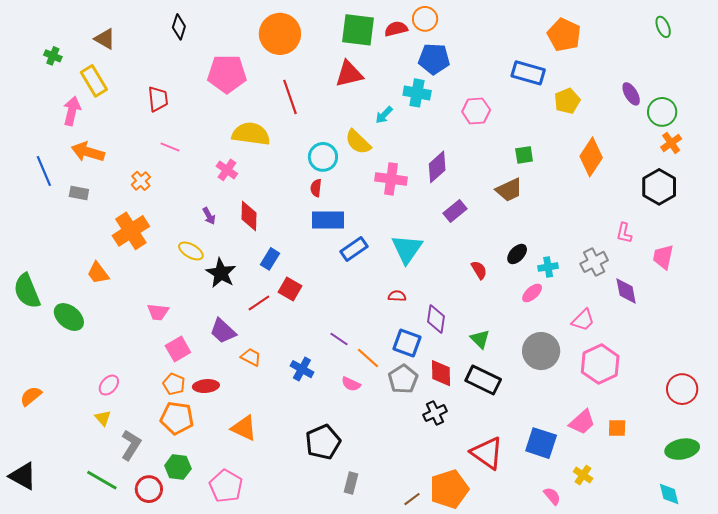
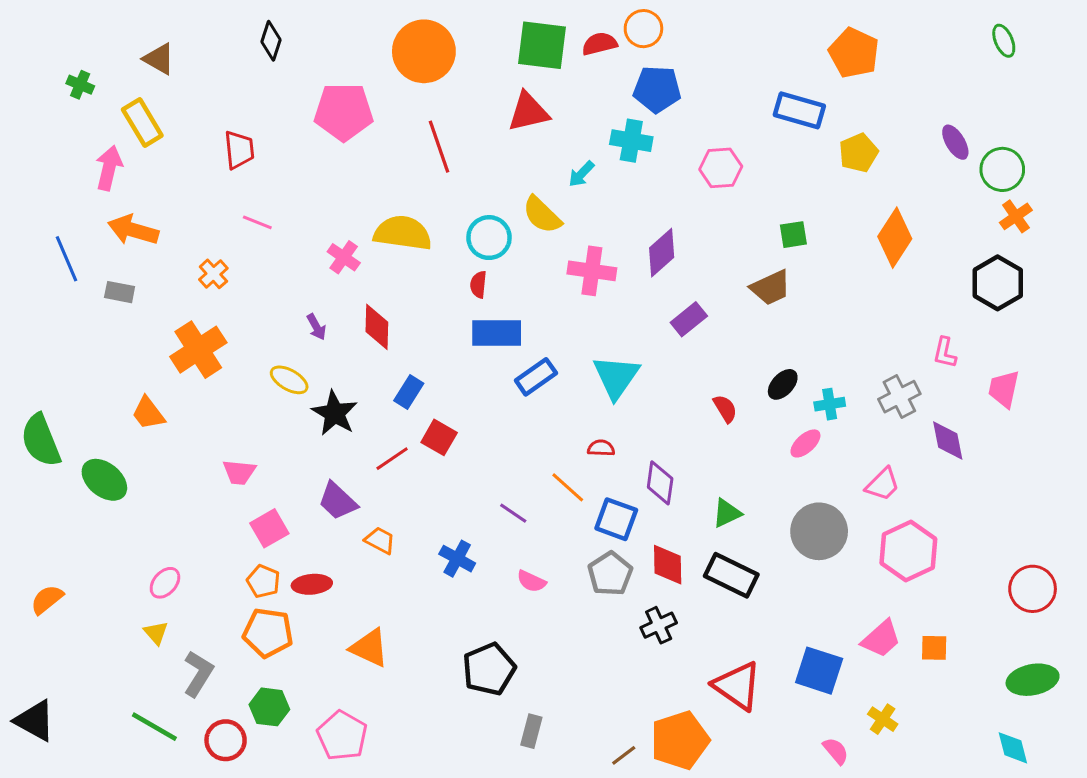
yellow semicircle: (251, 134) -> (403, 233), moved
green triangle: (480, 339) -> (727, 513), turned 50
orange line: (368, 358) -> (568, 487), moved

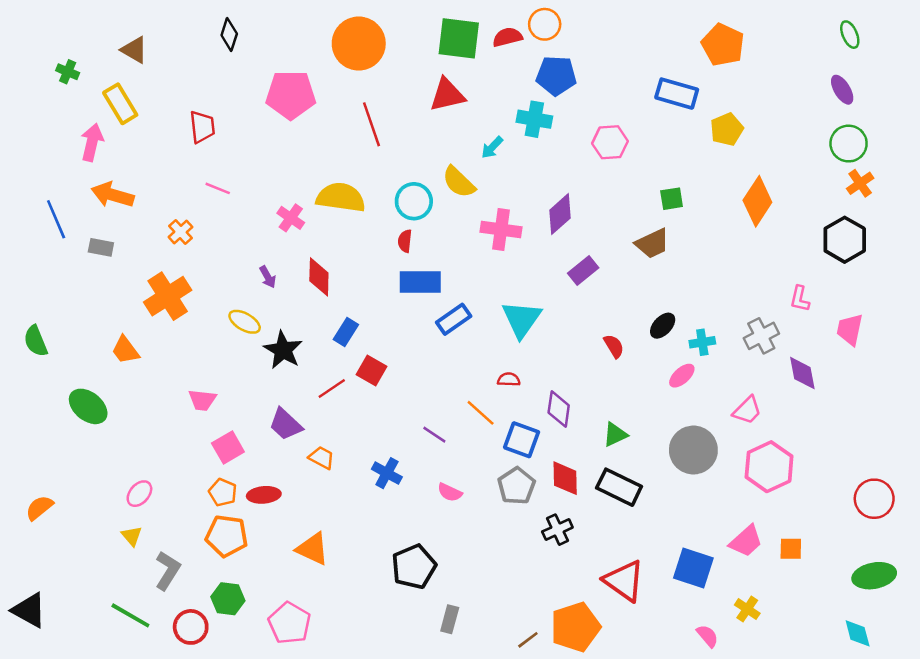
purple ellipse: (955, 142) -> (842, 90), moved
green semicircle: (41, 440) -> (36, 341), moved, size x0.7

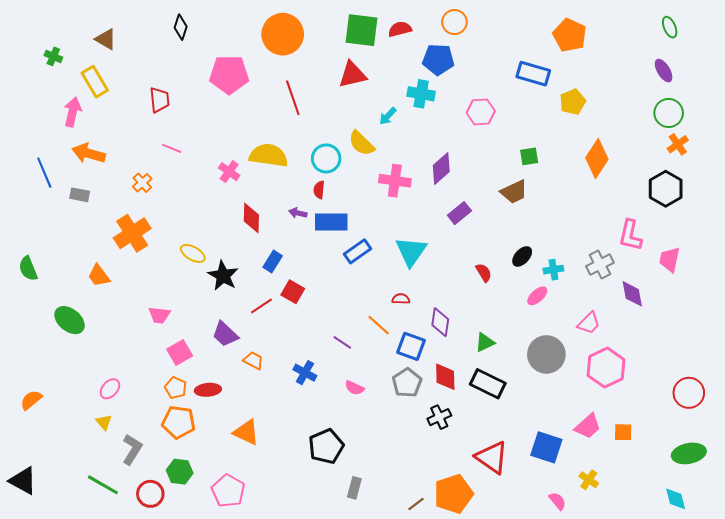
orange circle: (545, 24) -> (454, 22), moved
purple arrow: (268, 277) -> (298, 213), moved, turned 132
pink L-shape: (800, 299) -> (630, 235), size x1.5

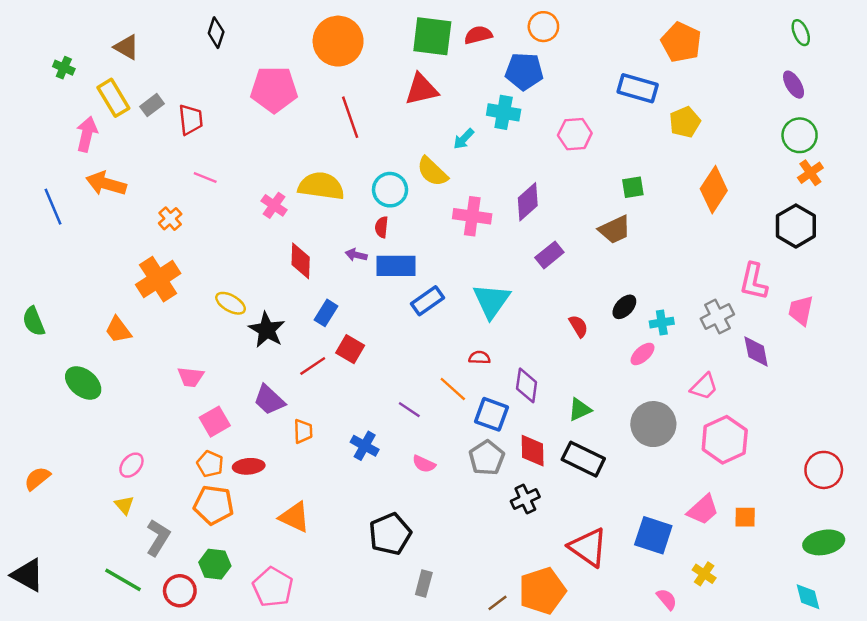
gray rectangle: (80, 195) -> (152, 105), moved, turned -48
orange trapezoid: (253, 361) -> (303, 431), turned 60

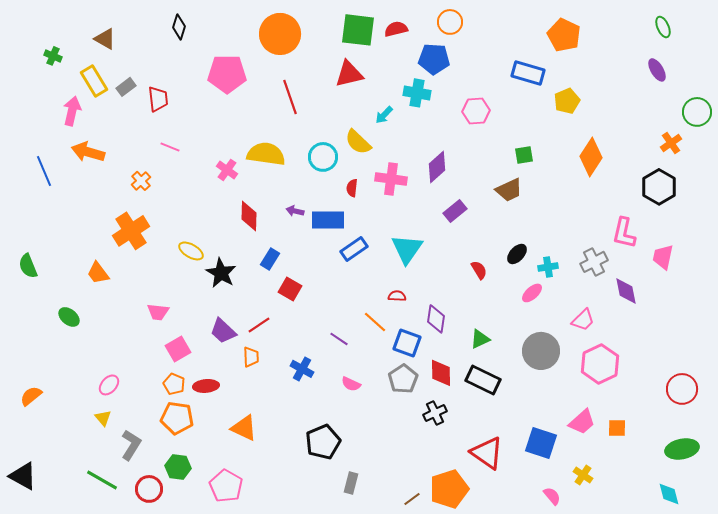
green circle: (800, 135) -> (697, 112), moved
red semicircle: (382, 227) -> (352, 188), moved
red line: (313, 366) -> (259, 325), moved
green ellipse: (83, 383) -> (69, 317), size x0.7

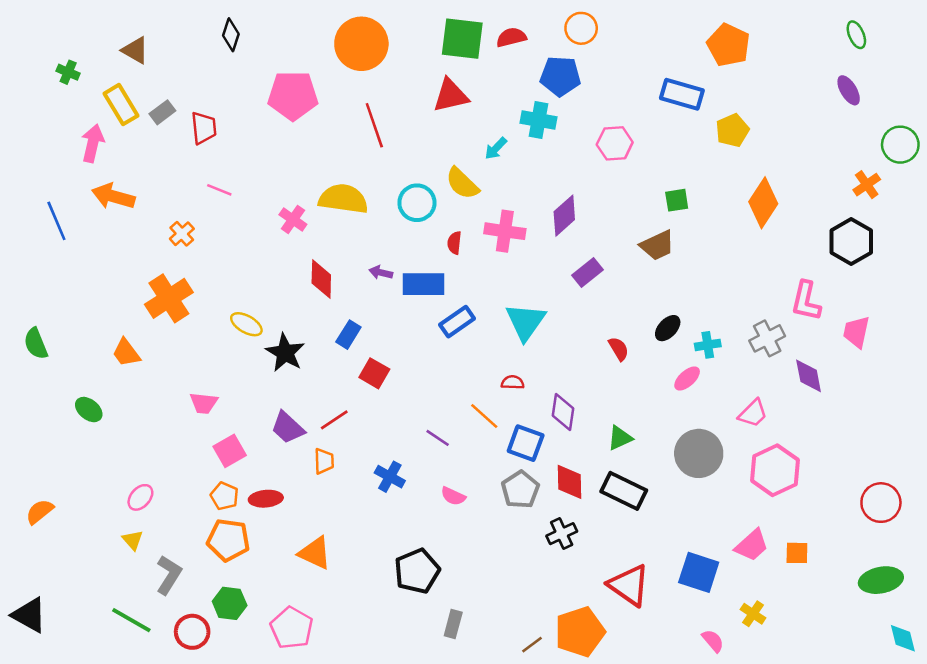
cyan diamond: (669, 494) -> (903, 638), moved

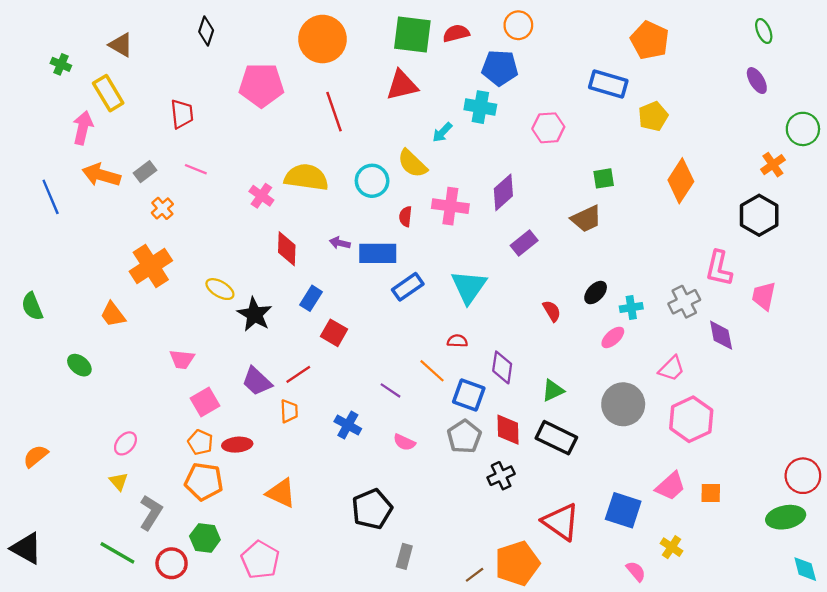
gray rectangle: (162, 112) -> (145, 172), moved
red circle: (881, 503) -> (803, 476), moved

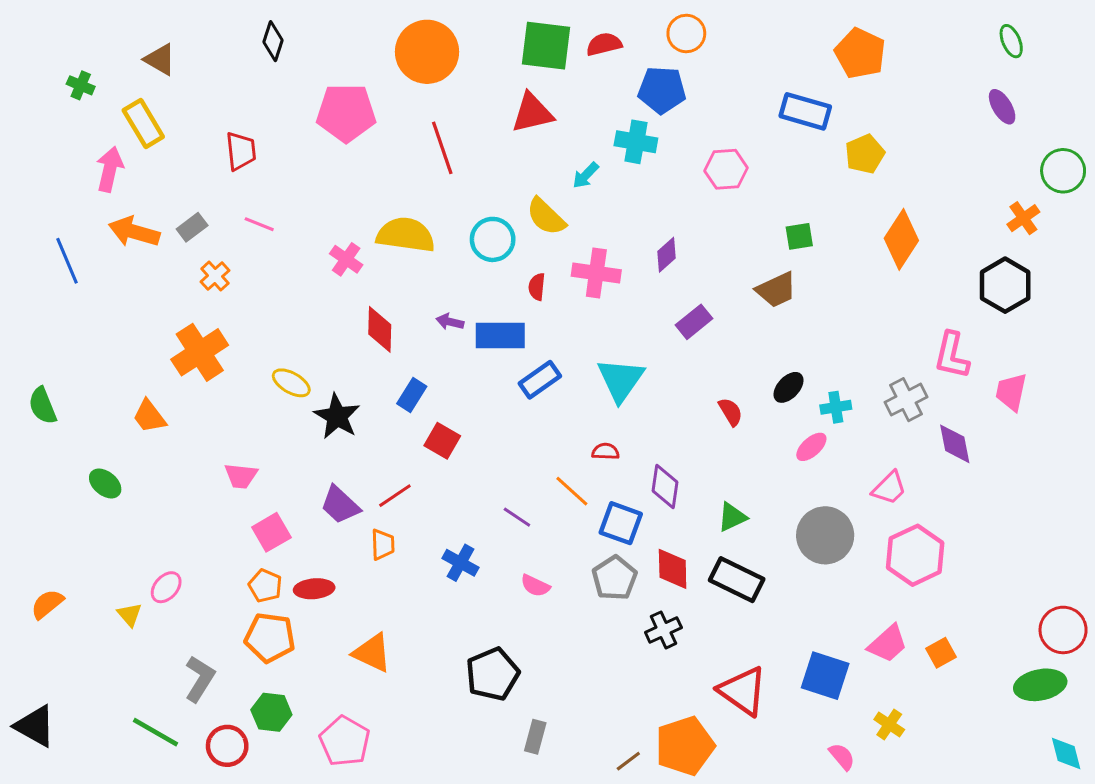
purple diamond: (503, 192) -> (666, 255), size x0.7
yellow triangle: (119, 481) -> (130, 615), moved
orange square: (711, 493) -> (941, 653), turned -30

